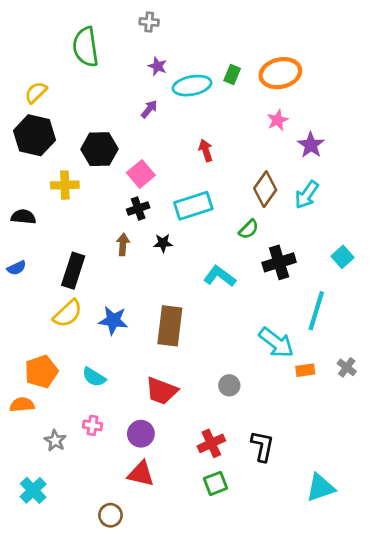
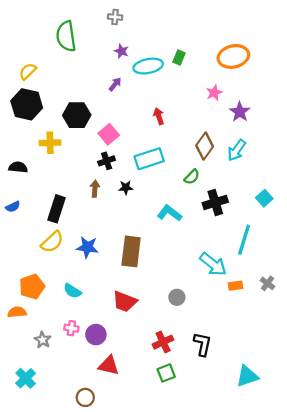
orange ellipse: (280, 73) -> (233, 56), moved
purple circle: (141, 434) -> (96, 335), moved

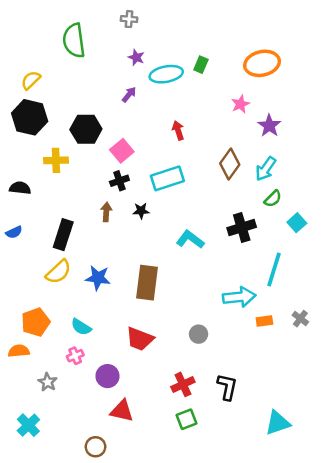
green semicircle: (192, 177) -> (273, 199), moved
cyan arrow: (213, 264) -> (239, 297), turned -44
pink cross: (71, 328) -> (75, 356), moved, turned -32

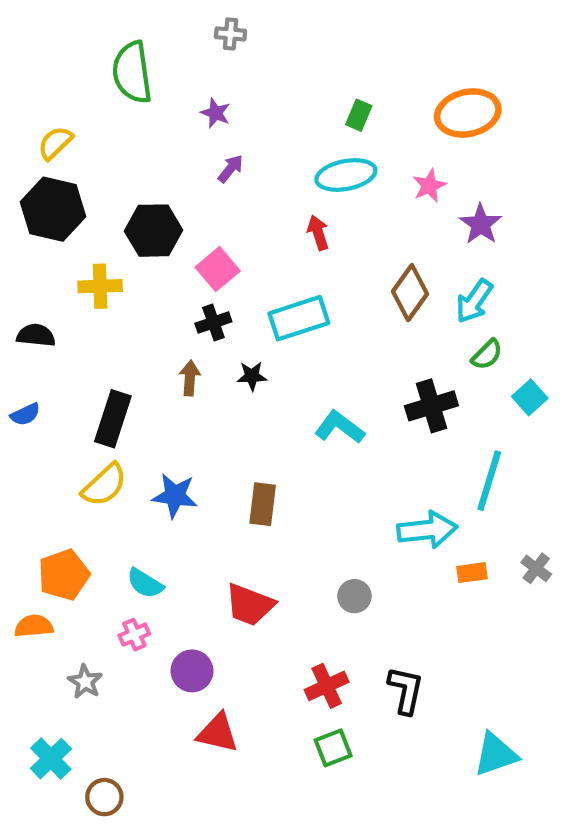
purple star: (136, 57) -> (216, 113), moved
cyan ellipse: (166, 74) -> (346, 175), moved
brown rectangle: (147, 283) -> (263, 504), size x0.7
brown circle: (95, 447) -> (104, 797), moved

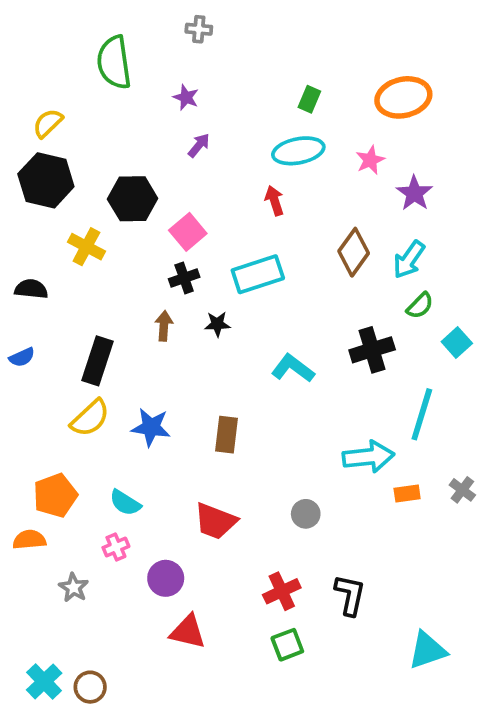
yellow cross: (100, 286) -> (86, 247), turned 30
cyan cross: (51, 759) -> (44, 682), moved

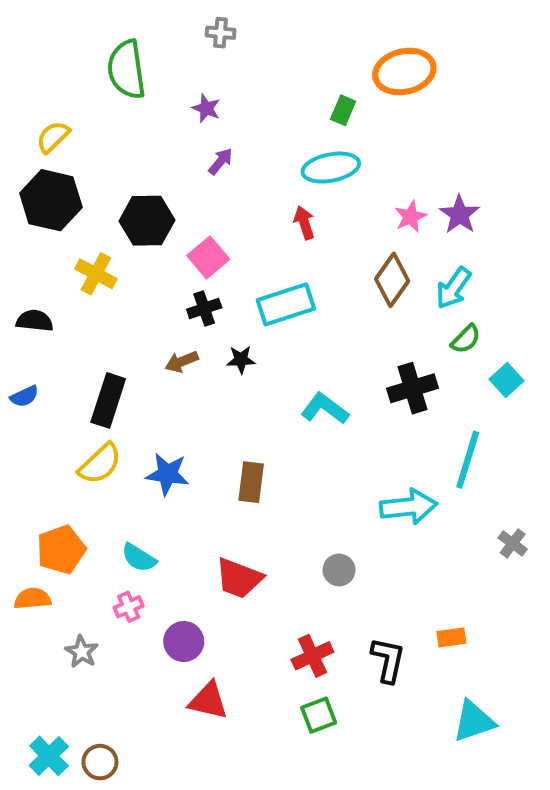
orange ellipse: (403, 97) -> (404, 72), moved
pink star: (370, 160) -> (411, 217), moved
brown arrow: (164, 326) -> (182, 362), turned -116
orange rectangle: (407, 494) -> (451, 637), moved

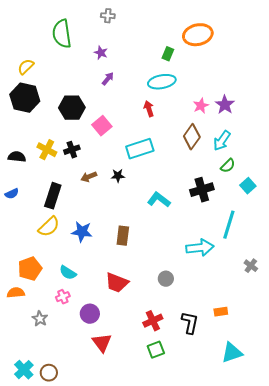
yellow cross: (96, 274) -> (47, 150), moved
black cross: (204, 308) -> (72, 150), moved
red triangle: (208, 701) -> (102, 343), turned 40

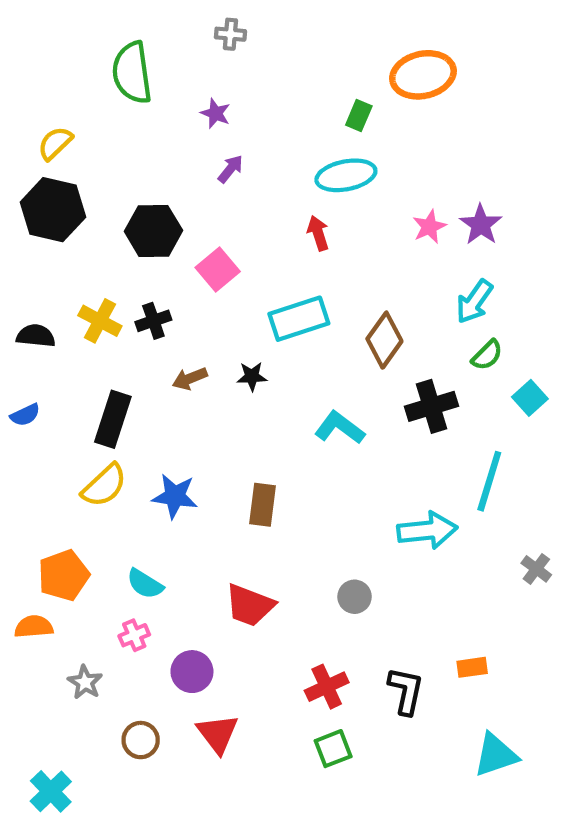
brown diamond: (192, 137) -> (384, 340), moved
brown circle: (49, 373) -> (141, 740), moved

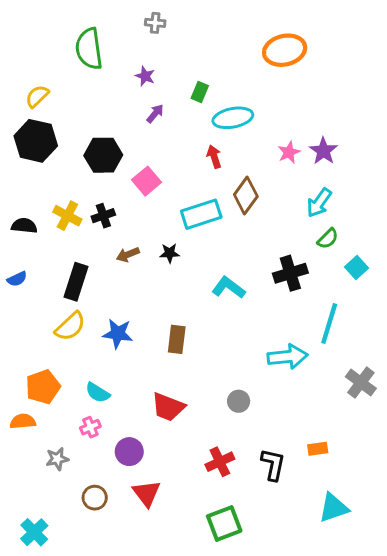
green rectangle: (359, 115) -> (200, 92), moved
brown diamond: (384, 340) -> (246, 196), moved
gray cross: (536, 569) -> (361, 383), size x1.5
gray star: (85, 682) -> (57, 459), turned 30
green square: (333, 749) -> (224, 524), moved, size x1.4

